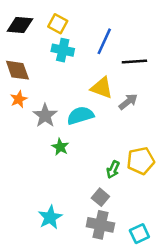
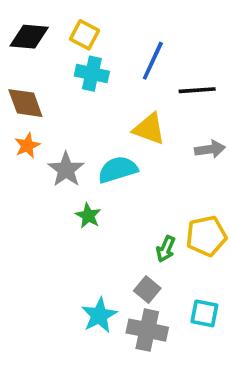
gray arrow: (128, 102) -> (210, 149), moved, turned 30
cyan star: (50, 217) -> (99, 315), moved
cyan square: (139, 234) -> (204, 313), moved, turned 36

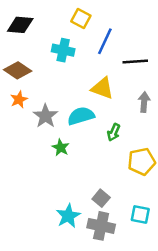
yellow square: (84, 35) -> (81, 19), moved
brown diamond: (25, 103) -> (18, 70), turned -36
gray arrow: (210, 149) -> (144, 102), turned -78
green arrow: (166, 249) -> (114, 132), moved

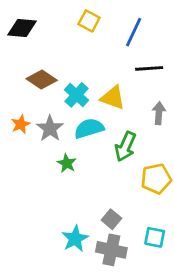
blue line: (105, 41) -> (134, 32), moved
cyan cross: (63, 50) -> (76, 95), moved, turned 30
brown diamond: (18, 70) -> (42, 80), moved
orange star: (19, 99) -> (21, 124), moved
green arrow: (114, 132) -> (125, 147), size x1.5

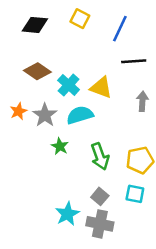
black diamond: (22, 28) -> (35, 25), moved
green arrow: (125, 147) -> (100, 156), moved, turned -44
cyan square: (155, 237) -> (135, 194), moved

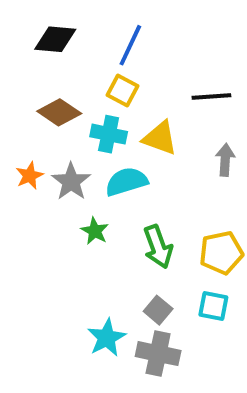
yellow square: (80, 19) -> (122, 91), moved
blue line: (120, 29) -> (130, 45), moved
cyan cross: (69, 85) -> (109, 134), turned -30

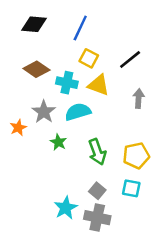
yellow square: (122, 91) -> (89, 58), moved
black line: (211, 97) -> (130, 60), turned -35
orange star: (30, 176) -> (18, 128), moved

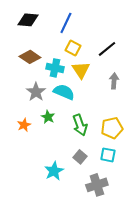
yellow triangle: (98, 85) -> (81, 70), turned 36
cyan semicircle: (78, 112) -> (64, 92), turned 40
orange star: (18, 128) -> (24, 125), moved
gray cross: (97, 218) -> (97, 185), moved, turned -30

